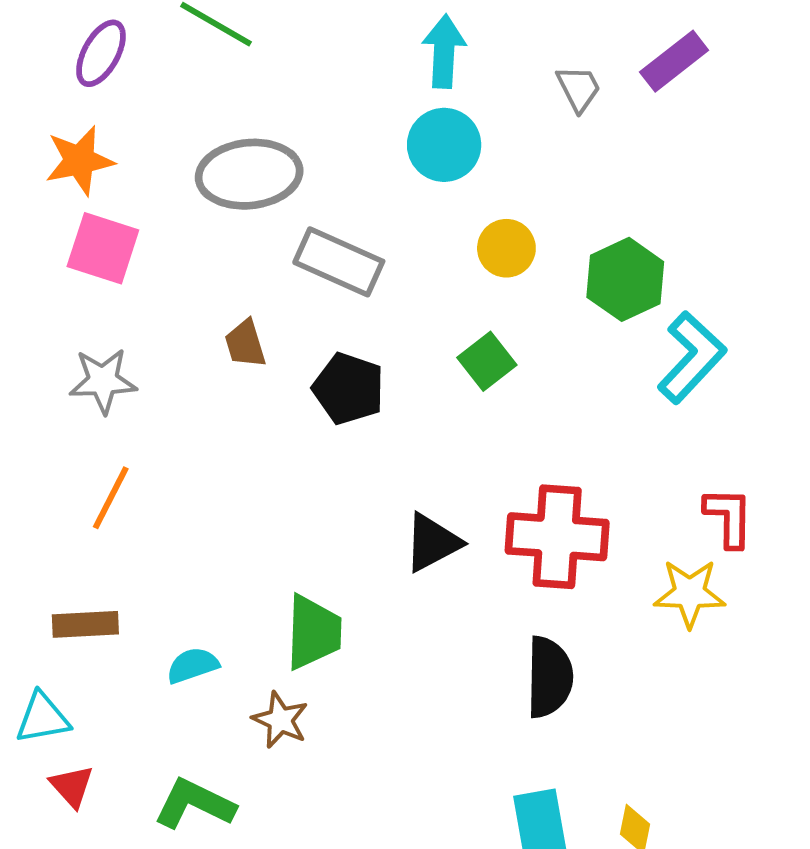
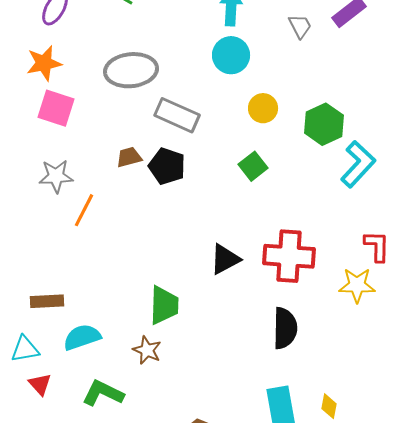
brown trapezoid: (245, 344) -> (129, 157), turned 92
black pentagon: (349, 389) -> (167, 166), moved
orange line: (111, 498) -> (84, 210), moved
cyan semicircle: (193, 665) -> (82, 337), moved, size x1.4

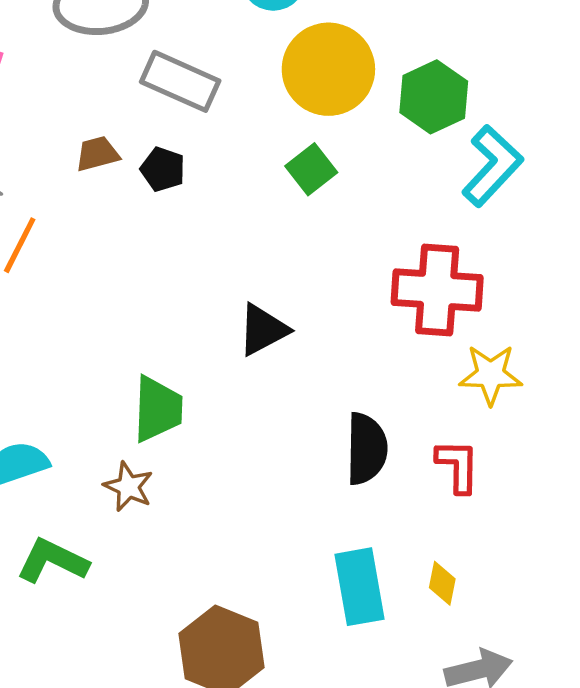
yellow circle: (263, 108) -> (328, 69), size x1.8
black pentagon: (167, 166) -> (163, 169), size x0.7
red L-shape: (377, 246) -> (458, 466), moved
red cross: (289, 256) -> (437, 290), moved

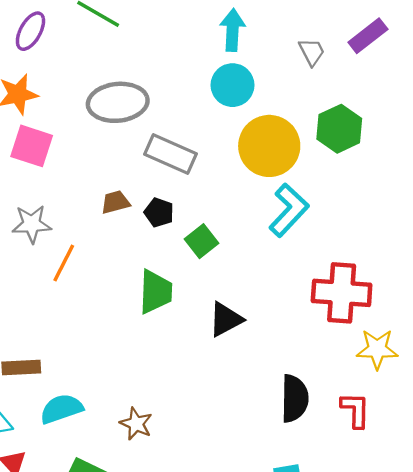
green hexagon: (434, 97) -> (339, 129), moved
cyan L-shape: (492, 166) -> (289, 210), moved
green square: (311, 169) -> (202, 241), moved
green trapezoid: (158, 409) -> (156, 292), moved

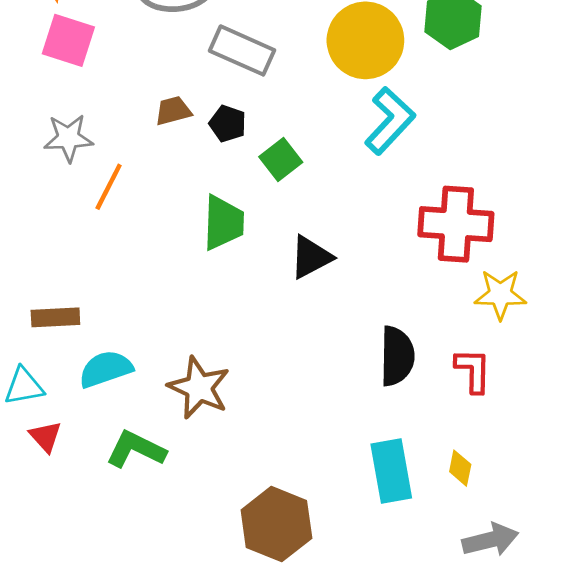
brown star: (136, 424) -> (199, 388), size x1.5

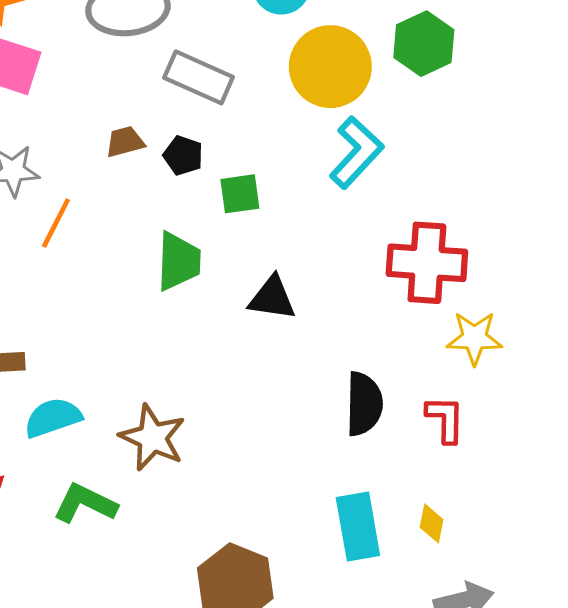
green square: (281, 160) -> (240, 194), turned 30
black triangle: (311, 257) -> (272, 298), turned 36

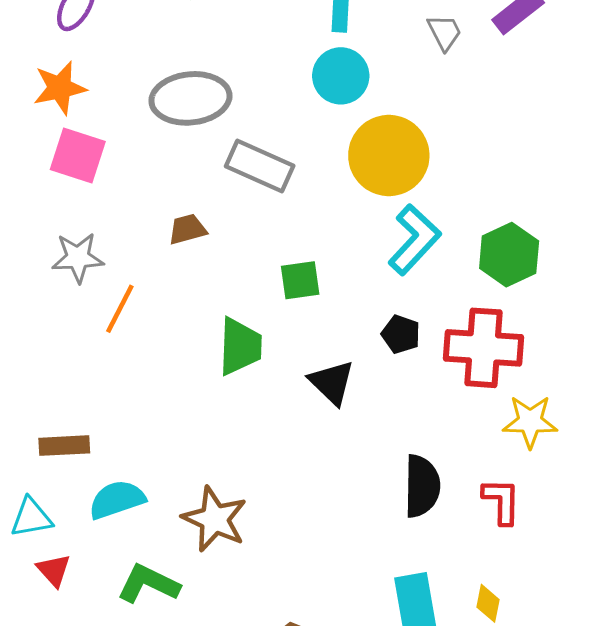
green hexagon: (424, 44) -> (509, 255), moved
black pentagon: (183, 156) -> (401, 334), moved
black triangle: (272, 298) -> (332, 382), turned 36

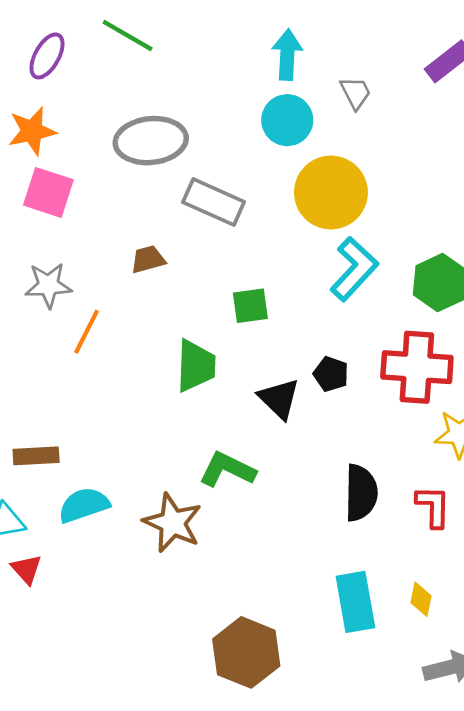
gray trapezoid: (444, 32) -> (355, 93), moved
black pentagon: (401, 334) -> (331, 374), moved
green L-shape: (148, 584) -> (227, 470), moved

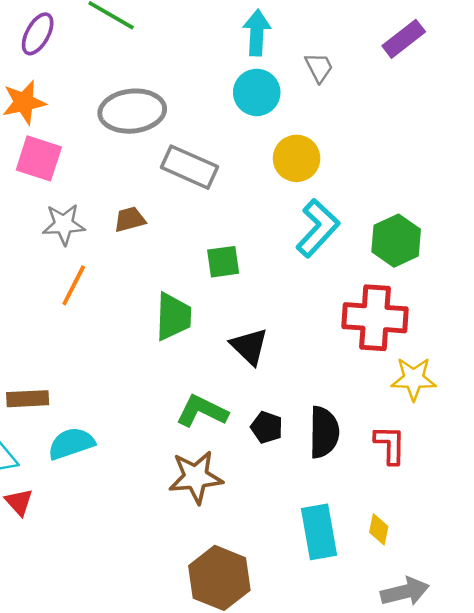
yellow circle: (331, 192) -> (297, 158), size x0.7
gray star: (48, 285) -> (64, 224), moved
black pentagon: (331, 374) -> (267, 427), moved
brown star: (173, 523) -> (196, 477), moved, turned -30

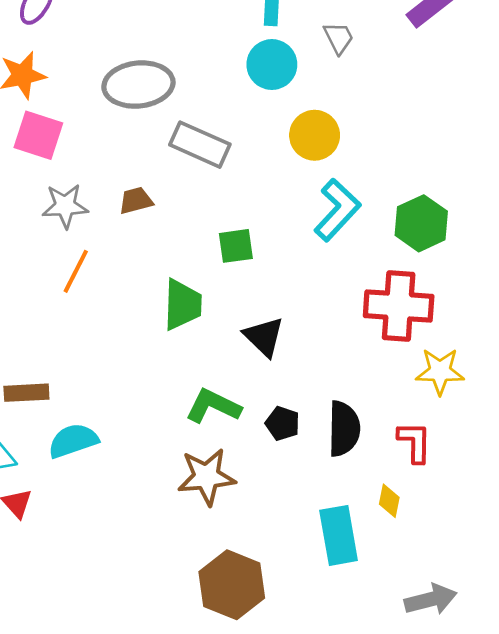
yellow diamond: (379, 529) -> (389, 501), moved

